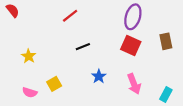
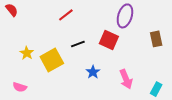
red square: (131, 46) -> (109, 40), moved
yellow square: (54, 84) -> (52, 60), moved, size x1.6
pink semicircle: (30, 92) -> (20, 87), moved

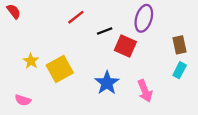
black line: (78, 44) -> (105, 31), moved
blue star: (93, 72) -> (107, 83), size x1.5
cyan rectangle: (156, 89) -> (180, 70), moved

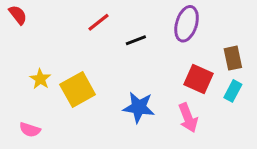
red square: (125, 46) -> (198, 79), moved
blue star: (107, 83) -> (139, 107), turned -30

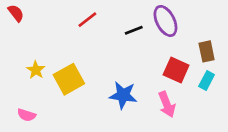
purple ellipse: (187, 24) -> (165, 21), turned -44
black line: (136, 40) -> (134, 30), moved

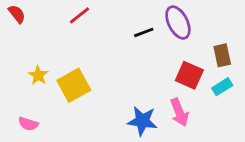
red line: (87, 20) -> (80, 15), moved
cyan rectangle: (207, 81) -> (222, 87), turned 30
blue star: (123, 95) -> (142, 121), moved

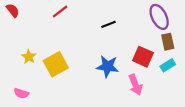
purple ellipse: (178, 23) -> (159, 17), moved
blue star: (142, 121) -> (107, 66), moved

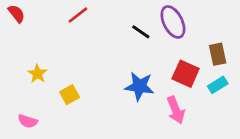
purple ellipse: (159, 17) -> (173, 22), moved
black line: (109, 24) -> (141, 32), turned 56
yellow square: (56, 64) -> (70, 95), moved, size x0.6

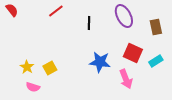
black line: (141, 32) -> (89, 23), moved, turned 56
brown rectangle: (218, 54) -> (156, 27), moved
yellow star: (37, 74) -> (27, 67), moved
pink semicircle: (28, 121) -> (33, 87), moved

